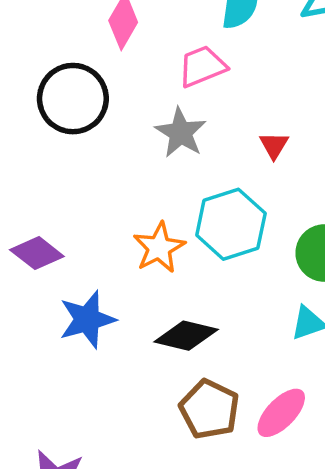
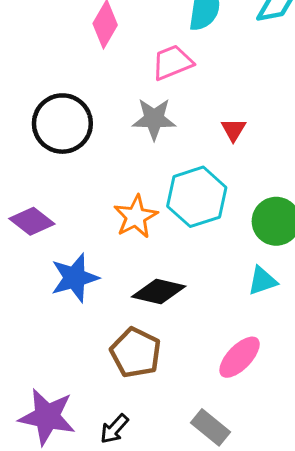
black circle: (73, 99) -> (62, 124), moved
gray star: (181, 133) -> (154, 119), turned -30
brown pentagon: (209, 409) -> (136, 353), moved

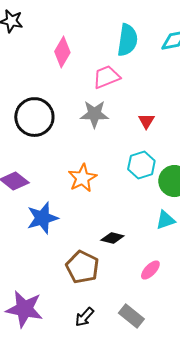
cyan hexagon: (197, 197) -> (141, 165), moved, size x0.7
black diamond: (159, 292) -> (112, 238), moved, size x0.7
pink ellipse: (240, 357) -> (150, 270), size x0.7
black arrow: (114, 429) -> (84, 317), moved

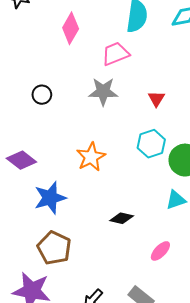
black circle: (34, 117) -> (42, 95), size x0.5
brown pentagon: (82, 267) -> (54, 248), moved

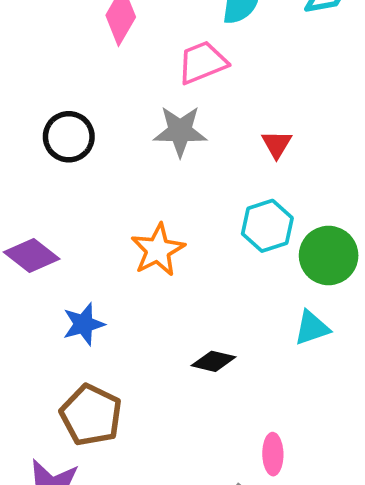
black circle: (42, 95) -> (69, 137), size x1.4
blue star: (50, 198) -> (84, 324), size x0.7
pink ellipse: (160, 251) -> (273, 454), moved, turned -45

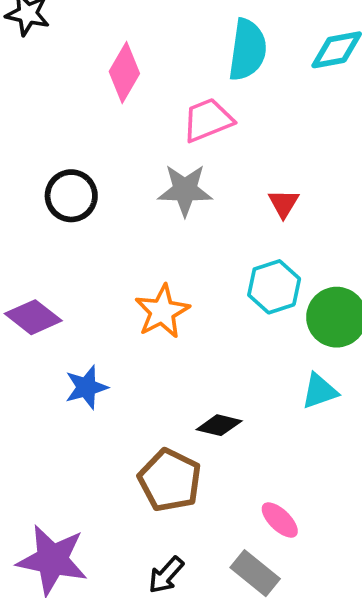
brown pentagon: (91, 415) -> (170, 480), moved
pink ellipse: (273, 454) -> (280, 520), turned -45

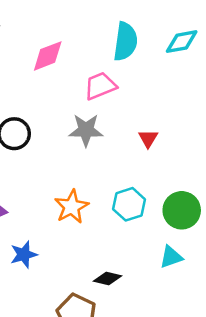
pink diamond: (124, 73) -> (48, 56), turned 39
cyan hexagon: (274, 287) -> (129, 204), moved

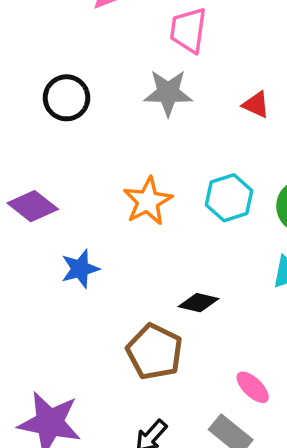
pink trapezoid: (100, 86) -> (188, 30), turned -60
red triangle: (148, 138) -> (256, 105), turned -36

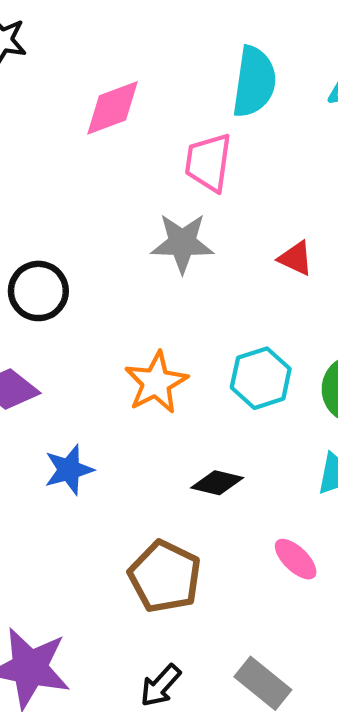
black circle: (66, 98) -> (38, 291), moved
black diamond: (199, 303) -> (217, 483), moved
pink ellipse: (253, 387) -> (296, 559), moved

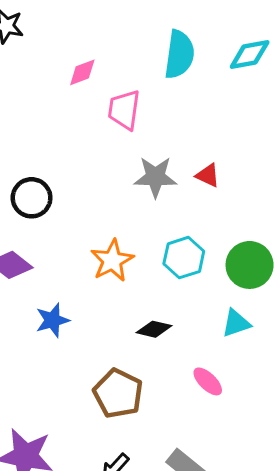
pink diamond: (112, 108) -> (82, 72), size x0.7
pink trapezoid: (208, 162) -> (124, 110), moved
gray star: (182, 243) -> (155, 177), moved

